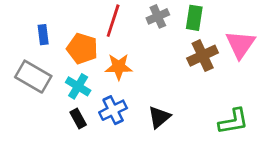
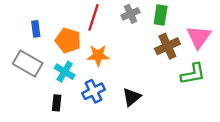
black rectangle: (78, 119) -> (57, 103), moved, turned 35
green L-shape: (233, 121) -> (193, 74), moved

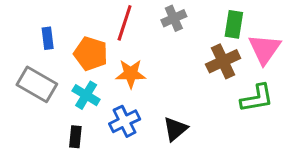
green rectangle: (161, 15) -> (234, 24), moved

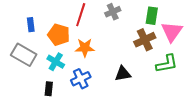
black triangle: (175, 129) -> (123, 74), moved, turned 30

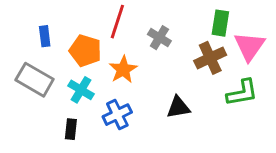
gray cross: (113, 12) -> (159, 38), moved, turned -35
orange star: (85, 48) -> (123, 70), turned -30

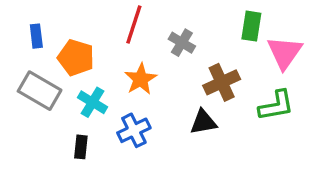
blue rectangle: (45, 36) -> (36, 36), moved
orange pentagon: (85, 51) -> (76, 58), moved
brown cross: (210, 58) -> (222, 82), moved

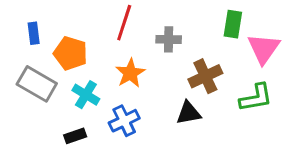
gray cross: (182, 43) -> (169, 39), turned -30
black rectangle: (81, 147) -> (75, 136), turned 65

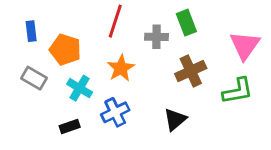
green rectangle: (233, 24) -> (186, 23), moved, turned -30
gray rectangle: (37, 84) -> (34, 78), size x0.7
black triangle: (189, 113) -> (175, 119), moved, turned -30

